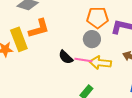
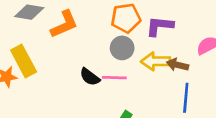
orange L-shape: (39, 28) -> (64, 24), moved
yellow arrow: (100, 63) -> (156, 61), moved

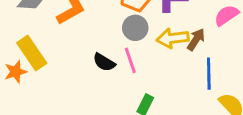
brown arrow: (177, 65) -> (196, 39), turned 115
pink line: (114, 78) -> (130, 60), turned 75

